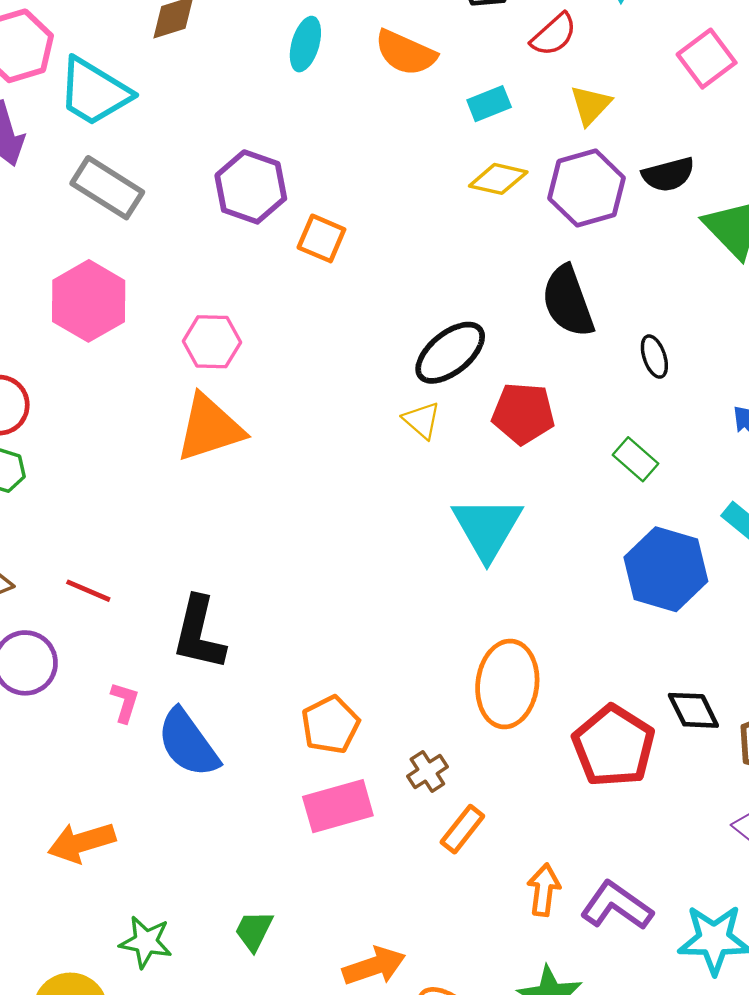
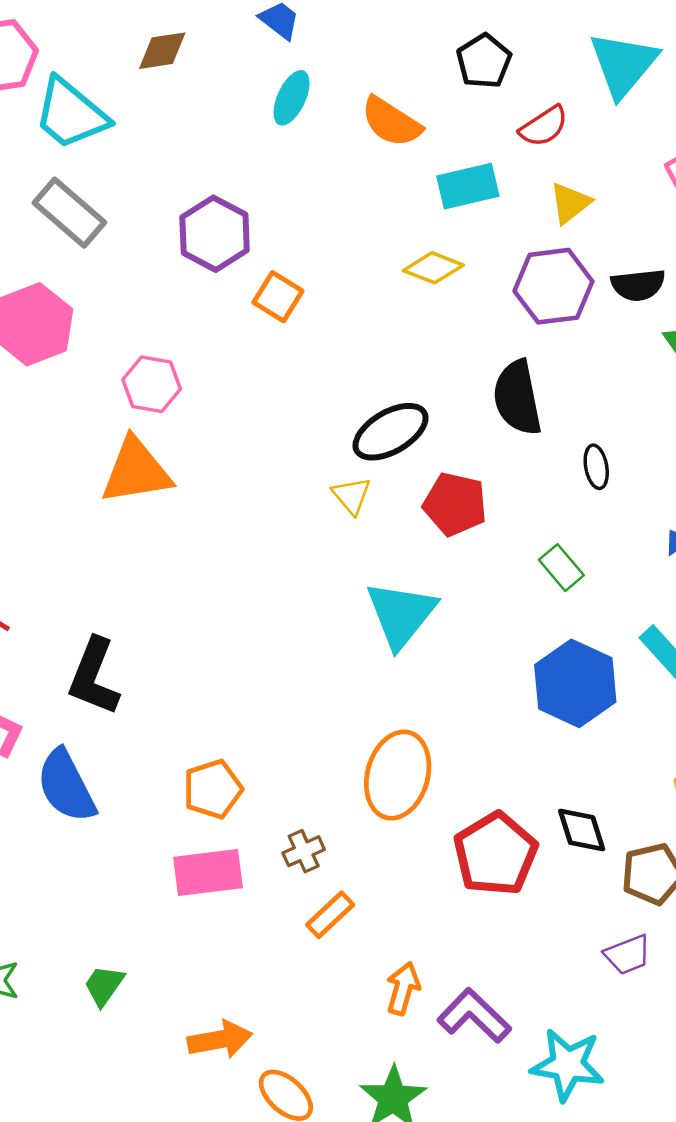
cyan rectangle: (489, 104) -> (468, 186), size x1.4
yellow diamond: (498, 179) -> (433, 268), moved

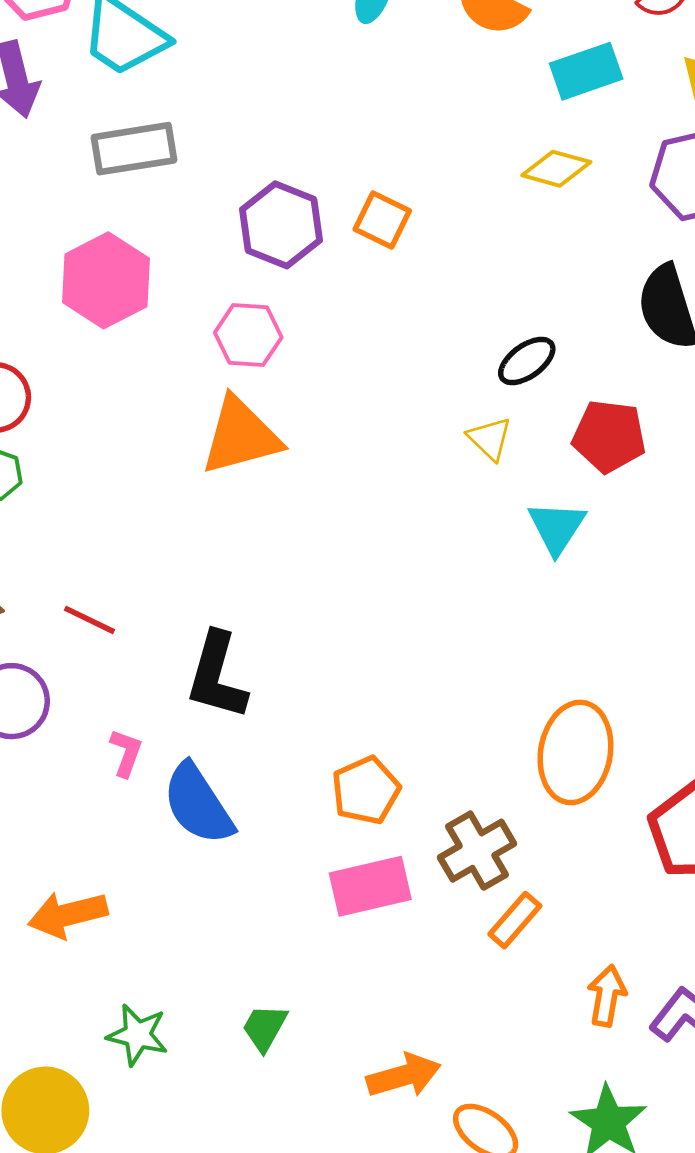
gray rectangle: (69, 213) -> (134, 149), turned -44
purple hexagon: (215, 234) -> (281, 225), moved
black ellipse: (391, 432) -> (527, 361), size x0.7
cyan triangle: (401, 614) -> (557, 527), moved, size x0.7
brown cross: (304, 851) -> (477, 851), size x1.6

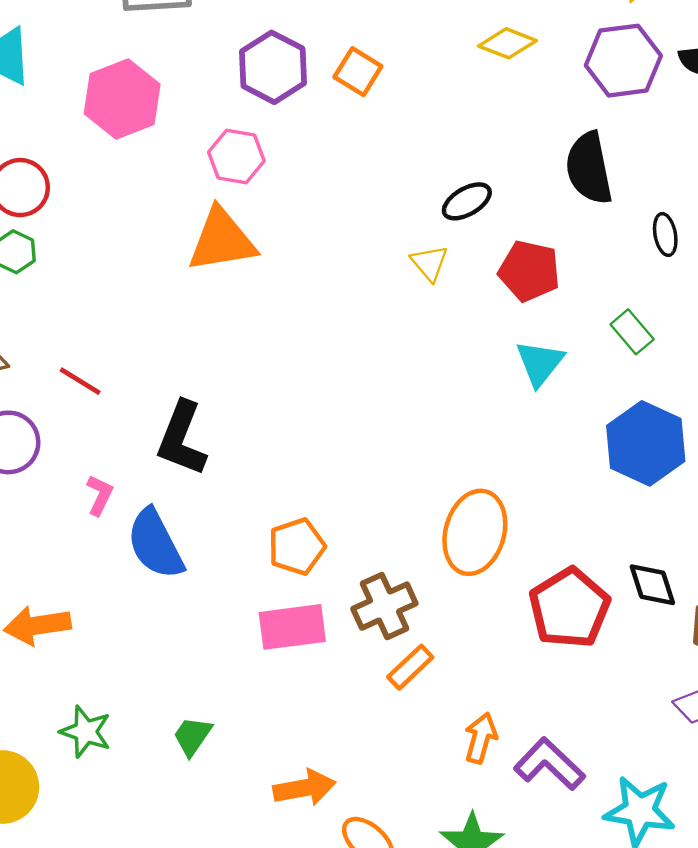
cyan triangle: (557, 527) -> (540, 363), moved

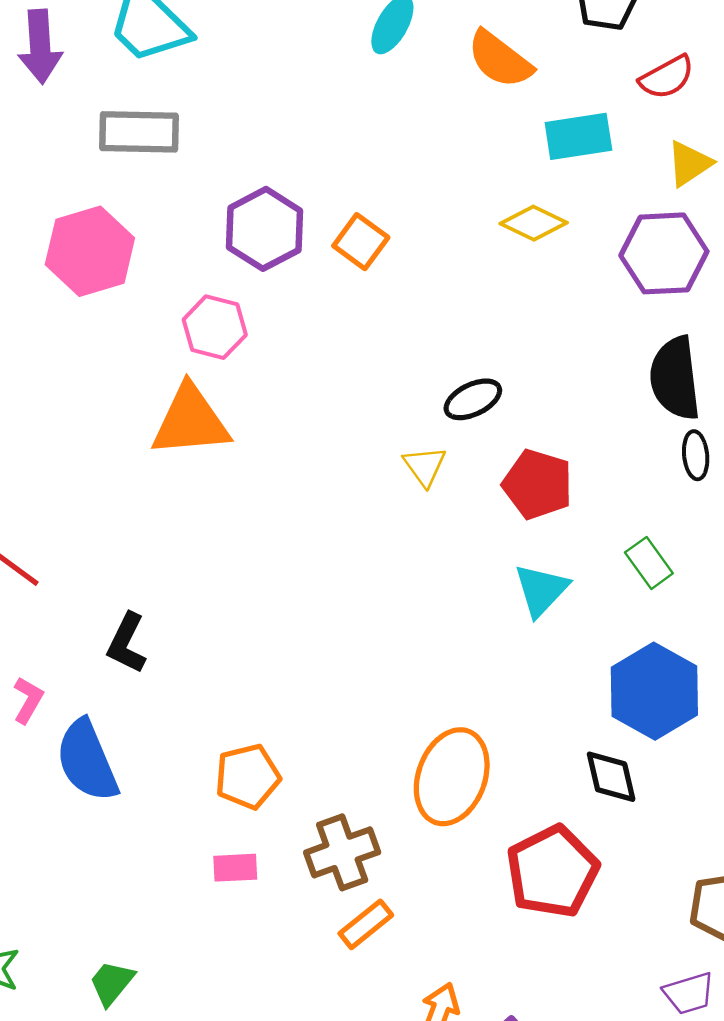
black semicircle: (589, 168) -> (675, 378), moved
black L-shape: (182, 439) -> (127, 643), size x0.7
black diamond: (652, 585) -> (611, 777), moved
pink rectangle: (292, 627) -> (235, 868), size x0.6

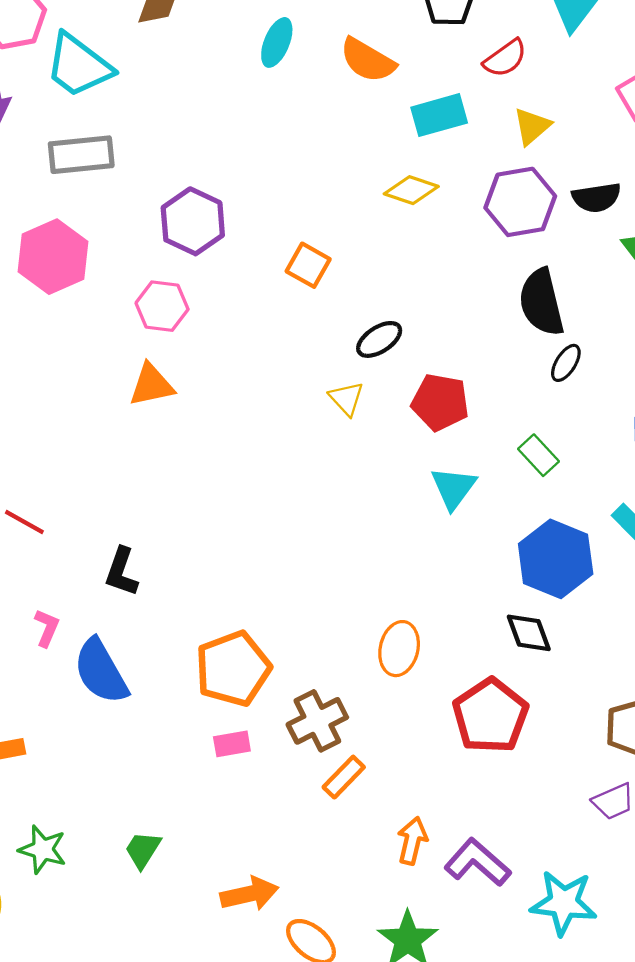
orange square: (361, 242) -> (308, 265), moved
orange triangle: (190, 421) -> (151, 385), size x0.7
black ellipse: (696, 455) -> (566, 363), turned 45
orange pentagon: (248, 777) -> (233, 669), size x1.4
orange ellipse: (452, 777) -> (399, 649), size x0.7

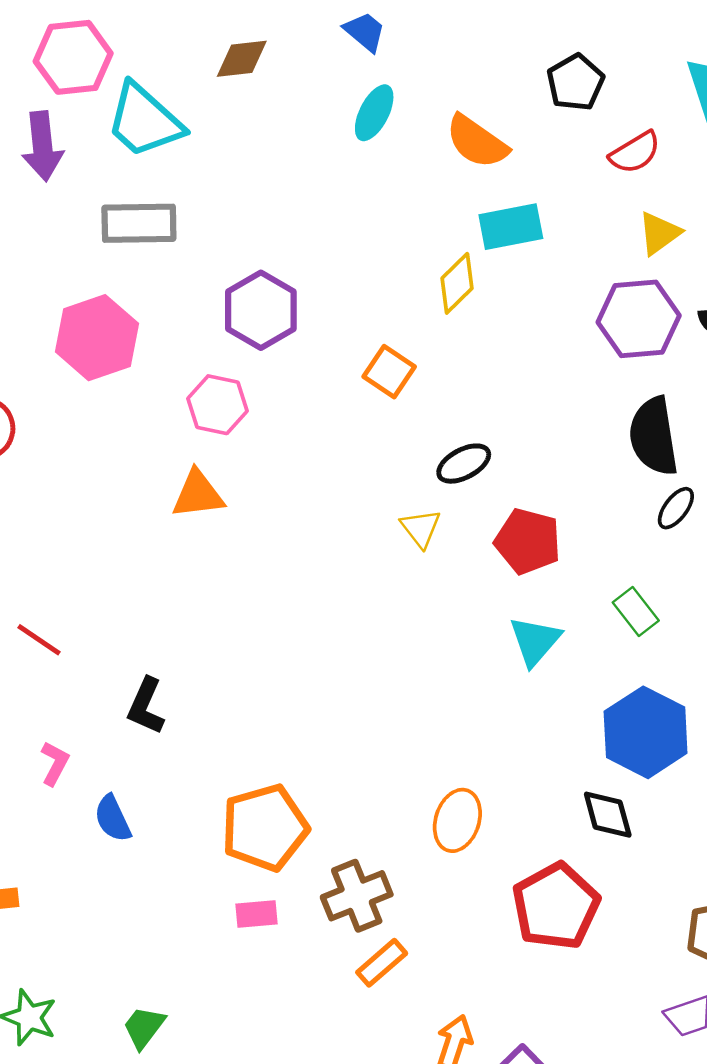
cyan rectangle: (439, 115) -> (511, 227), moved
yellow diamond: (411, 190) -> (457, 283), moved, turned -68
blue semicircle: (101, 671) -> (113, 818), size x0.6

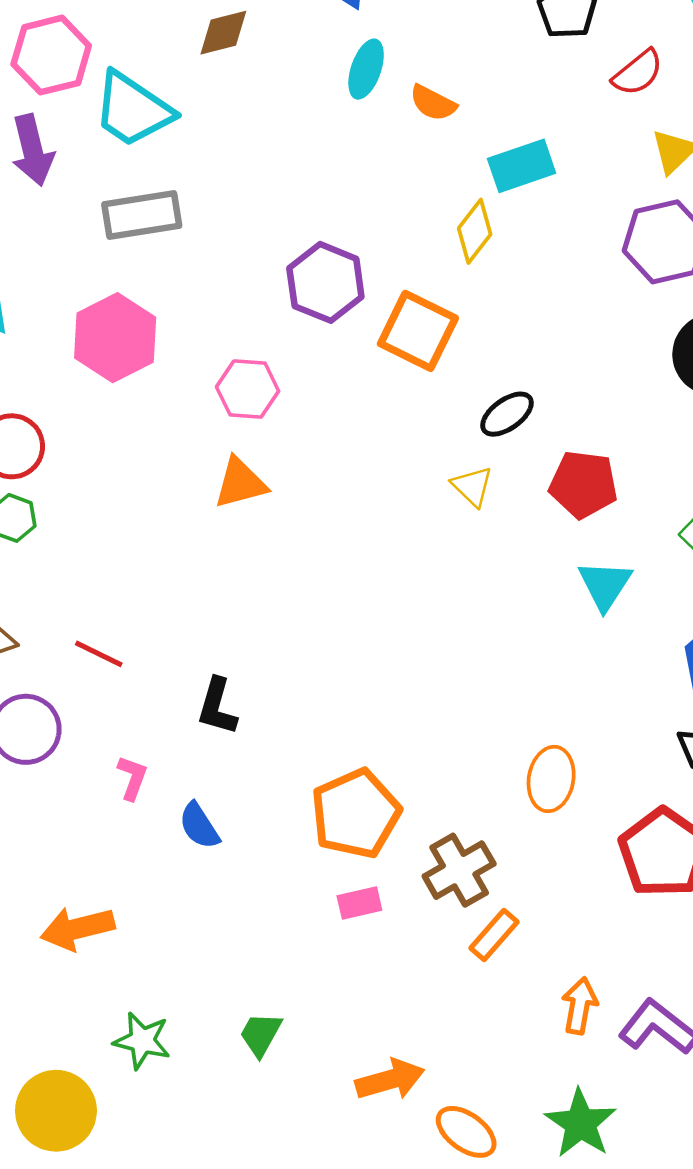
orange semicircle: (477, 142) -> (433, 103), moved, size x0.7
purple hexagon: (261, 310) -> (325, 282), moved
orange square: (389, 372) -> (418, 331), size x1.5

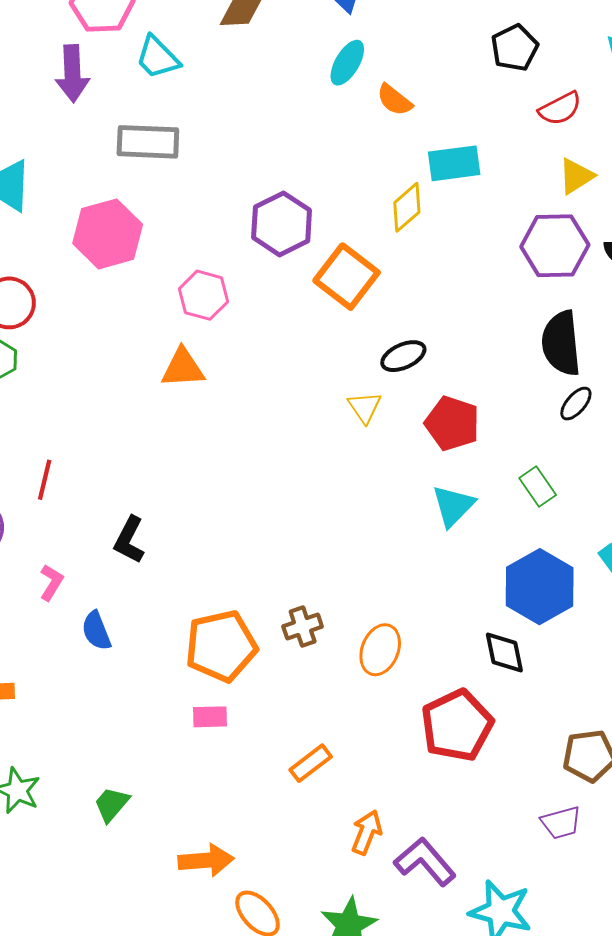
cyan trapezoid: (133, 110) -> (158, 57), size x0.7
red line: (99, 654) -> (45, 480), turned 66
brown cross: (459, 870) -> (303, 626), moved, size x0.7

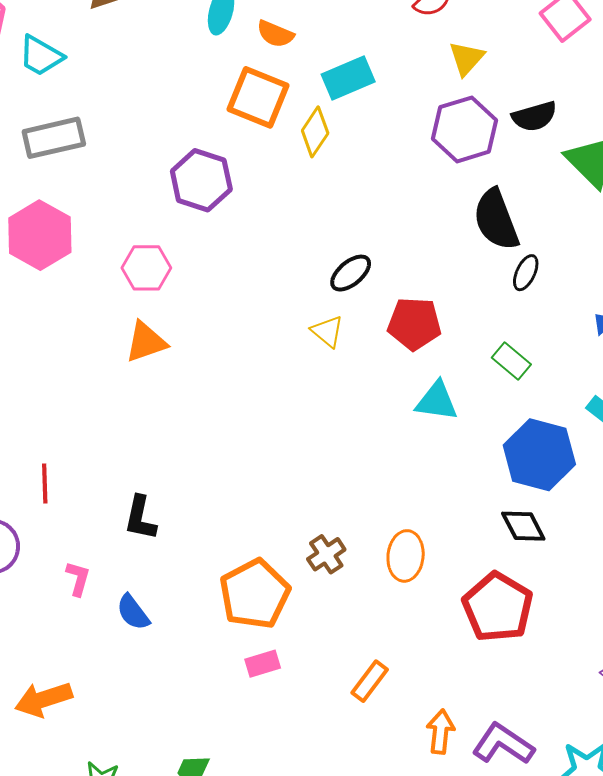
orange square: (347, 277) -> (258, 97), moved
cyan triangle: (453, 506) -> (437, 401), turned -51

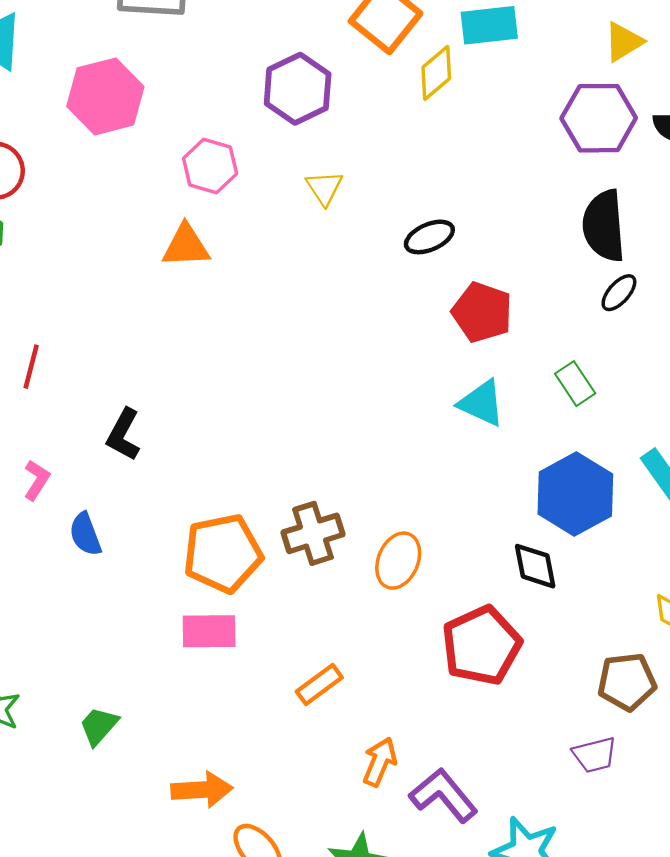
yellow triangle: (327, 331) -> (324, 188), moved
brown cross: (326, 554) -> (313, 533), size x1.4
pink rectangle: (263, 664) -> (209, 631), size x1.4

